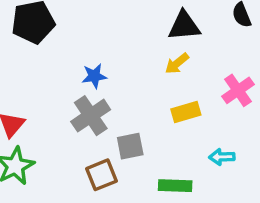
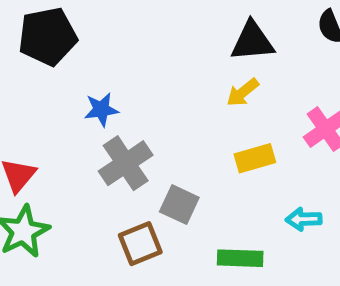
blue star: (94, 76) -> (101, 110), moved
gray square: (130, 146) -> (179, 205), turned 36

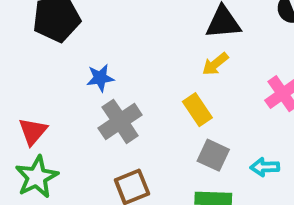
yellow rectangle: (255, 158) -> (197, 110), moved, turned 72
gray square: (179, 205) -> (213, 155), moved

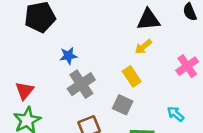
gray square: (213, 155) -> (123, 105), moved
cyan arrow: (265, 167) -> (176, 114), turned 42

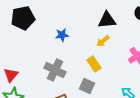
blue star: (68, 56) -> (62, 35), moved
gray cross: (81, 84) -> (55, 70), turned -30

